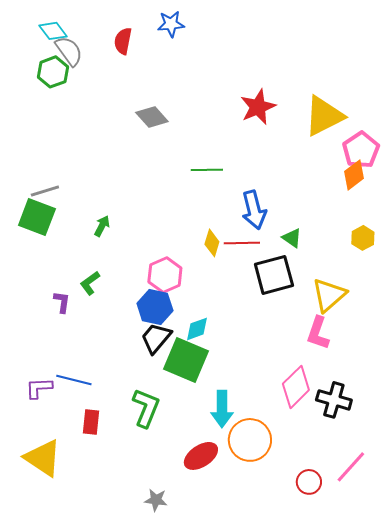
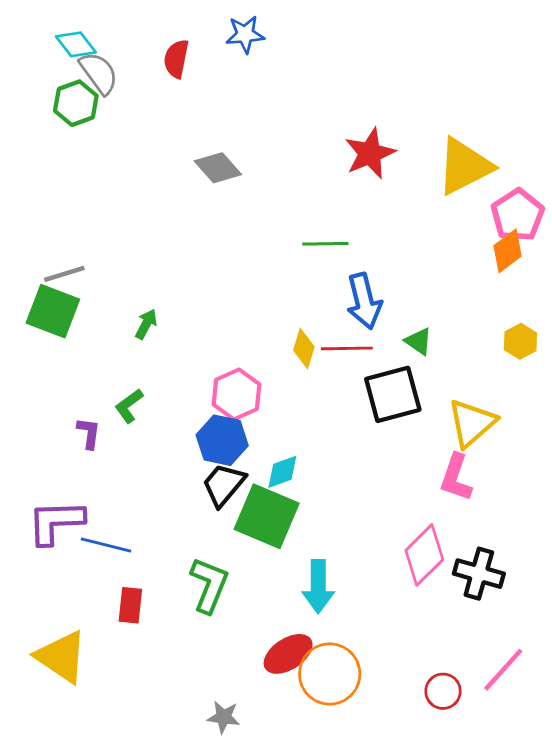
green line: (207, 170) -> (325, 244), moved
purple L-shape: (39, 388) -> (56, 522), moved, size x1.5
orange circle: (250, 440) -> (330, 674), moved

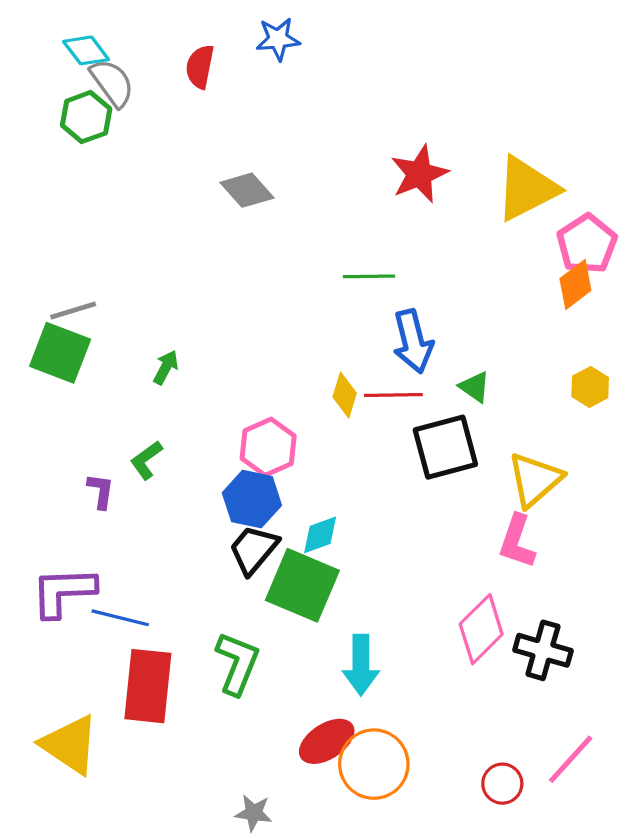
red rectangle: (130, 605) -> (148, 686), size x1.8

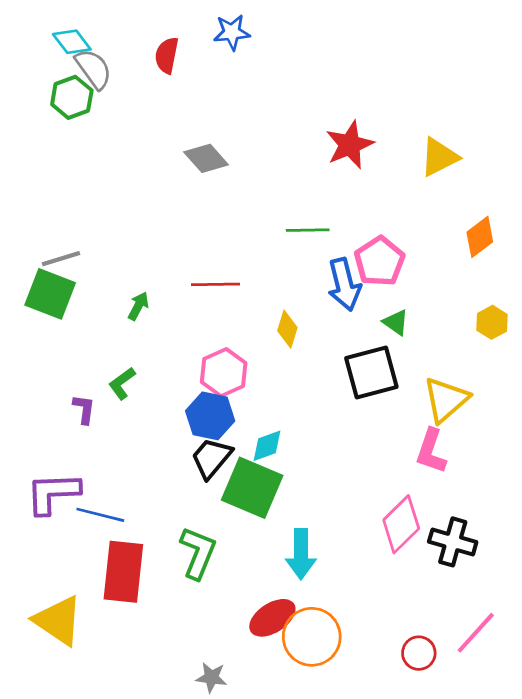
yellow triangle: (527, 189) -> (439, 157), size x0.7
pink pentagon: (587, 244) -> (380, 261), moved
red line: (393, 395) -> (216, 284), moved

